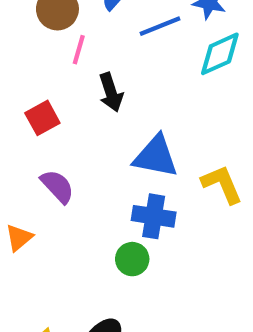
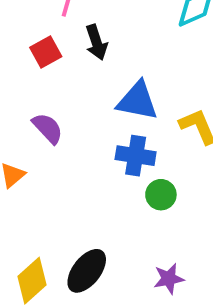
red square: (42, 118) -> (46, 52), moved
green circle: (132, 259) -> (161, 195), moved

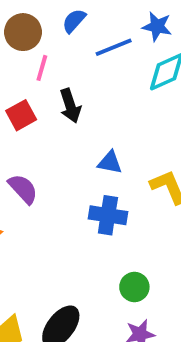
blue triangle: (137, 101) -> (110, 162), size x0.6
green circle: (161, 195) -> (134, 287), moved

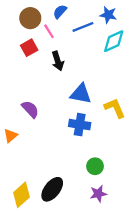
pink line: (42, 68) -> (49, 31), moved, turned -48
red square: (21, 115) -> (29, 48), moved
blue triangle: (110, 162) -> (81, 94), size x1.5

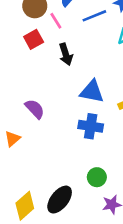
green circle: (95, 166) -> (97, 177), moved

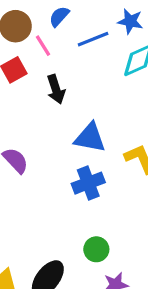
blue cross: (91, 126) -> (88, 183), turned -30

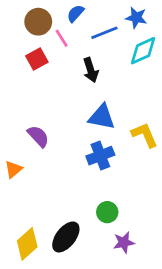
black arrow: (56, 89) -> (91, 70), moved

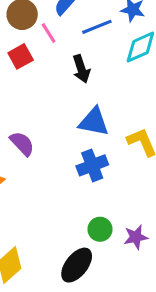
black ellipse: (66, 237) -> (77, 265), moved
purple star: (124, 242) -> (136, 237), moved

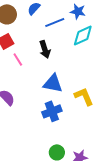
pink line: (49, 33) -> (18, 59), moved

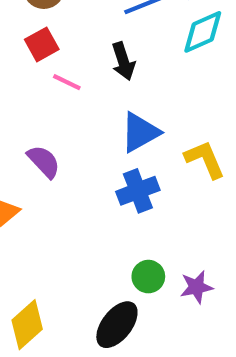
pink line: (18, 59) -> (67, 82), turned -32
blue triangle: (53, 83) -> (140, 132), turned -40

